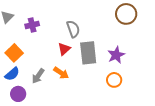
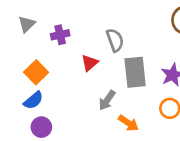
red triangle: (64, 49) -> (90, 63), moved
orange arrow: (61, 73) -> (128, 123), moved
gray arrow: (38, 76) -> (107, 100), moved

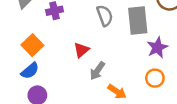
red triangle: (90, 63) -> (81, 50), moved
gray rectangle: (135, 72) -> (138, 21), moved

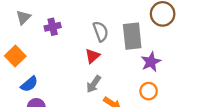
orange square: (32, 45) -> (15, 56), moved
red triangle: (81, 50) -> (92, 56), moved

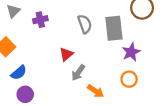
red triangle: (92, 56) -> (66, 54), moved

